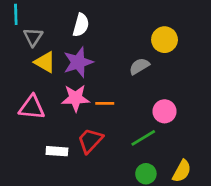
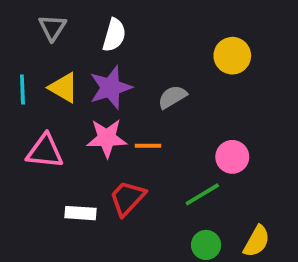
cyan line: (16, 14) -> (22, 89), moved
gray triangle: (33, 37) -> (52, 28), moved
gray semicircle: (139, 66) -> (172, 97), moved

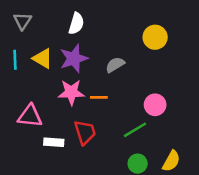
gray triangle: (52, 28) -> (23, 21), moved
pink triangle: (45, 151) -> (30, 116), moved
red trapezoid: (127, 198) -> (85, 132), turned 120

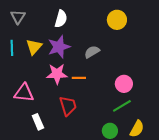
yellow circle: (155, 37) -> (117, 20), moved
yellow triangle: (43, 58) -> (34, 47), turned 42
green line: (135, 130) -> (122, 106), moved
white rectangle: (54, 142) -> (38, 122), moved, turned 63

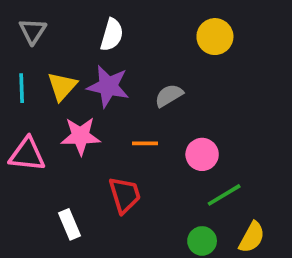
purple star: (59, 47) -> (108, 86), turned 30
pink star: (57, 74) -> (81, 136), moved
pink circle: (124, 84) -> (202, 154), moved
pink triangle: (24, 93) -> (27, 154), moved

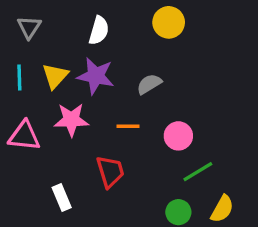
yellow circle: (215, 37) -> (169, 22), moved

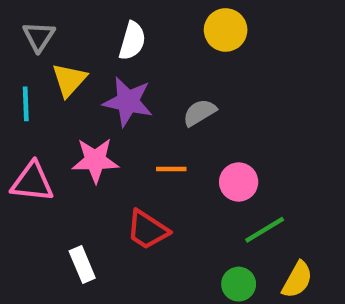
yellow triangle: (55, 76) -> (69, 80), moved
red trapezoid: (110, 172) -> (147, 230), turned 140

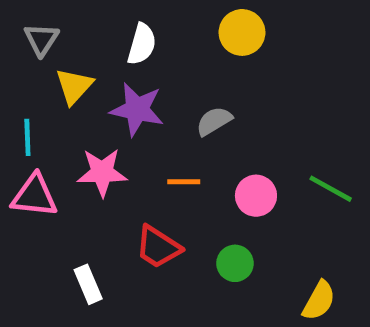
cyan line: (26, 104) -> (27, 137), moved
green line: (265, 230) -> (331, 189), moved, turned 60
green circle: (239, 284) -> (235, 263), moved

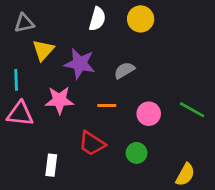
gray triangle: (41, 39) -> (24, 23), turned 45
white semicircle: (142, 44) -> (97, 19), moved
white rectangle: (88, 284) -> (51, 165), turned 30

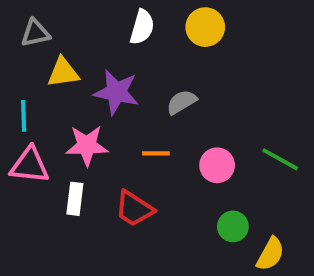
yellow triangle: (43, 50) -> (63, 72), turned 40
green circle: (137, 153) -> (233, 226), moved
white rectangle: (51, 165) -> (75, 199), moved

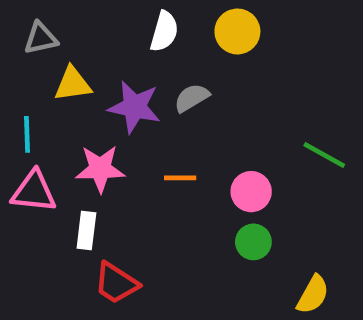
gray semicircle: (182, 102) -> (192, 98), moved
green line: (280, 159) -> (324, 155), moved
red trapezoid: (134, 209) -> (116, 283), moved
green circle: (233, 226) -> (253, 242), moved

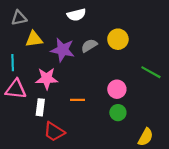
white semicircle: (164, 31) -> (76, 15), turned 60
yellow circle: (237, 31) -> (118, 39), moved
orange line: (180, 178) -> (78, 100), moved

